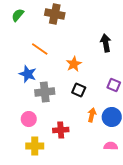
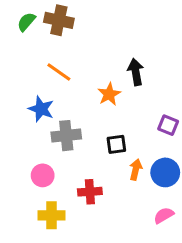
brown cross: (55, 14) -> (59, 20), moved
black arrow: (106, 43) -> (136, 72), moved
black square: (79, 90) -> (116, 144), moved, turned -32
pink semicircle: (111, 146) -> (164, 215), turned -32

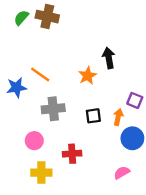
orange line: (59, 72) -> (40, 74), moved
blue star: (41, 109) -> (17, 87), moved, turned -30
orange arrow: (136, 170) -> (118, 117), moved
pink semicircle: (164, 215) -> (122, 173), moved

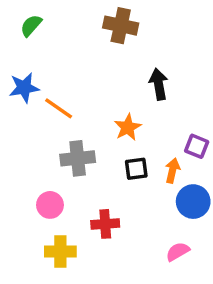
brown cross: (47, 17) -> (121, 26), moved
orange star: (87, 76) -> (128, 127), moved
blue star: (17, 87) -> (24, 88), moved

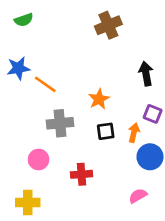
green semicircle: (31, 26) -> (24, 20), turned -150
brown cross: (121, 26) -> (108, 25), moved, turned -35
black arrow: (159, 84) -> (146, 74), moved
yellow cross: (60, 252) -> (28, 202), moved

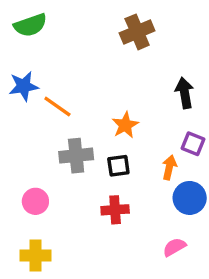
green semicircle: (24, 20) -> (30, 25), size x1.4
black square: (106, 131) -> (118, 166), moved
pink circle: (39, 160) -> (35, 201), moved
red cross: (81, 174) -> (115, 210), moved

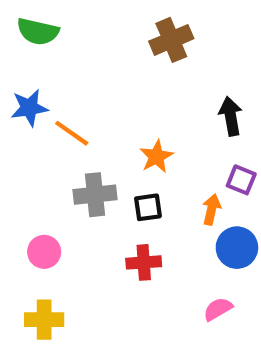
green semicircle: (30, 25) -> (38, 31), turned 32

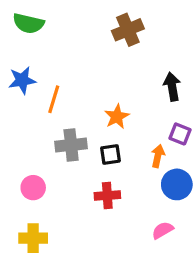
orange line: (72, 133) -> (54, 99), turned 72

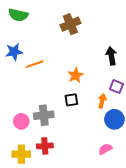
brown cross: (128, 30) -> (70, 24), moved
orange line: (54, 99) -> (35, 64), turned 54
gray cross: (71, 145) -> (44, 115), moved
red cross: (107, 196) -> (45, 146), moved

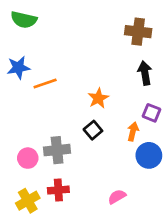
brown cross: (70, 24) -> (138, 32), moved, turned 30
black square: (71, 100) -> (93, 130), turned -32
pink semicircle: (105, 149) -> (117, 197), moved
yellow cross: (21, 154) -> (28, 201), turned -30

